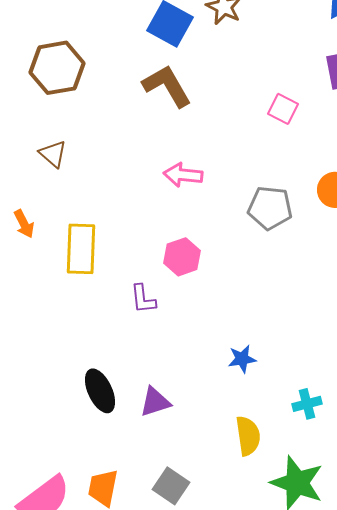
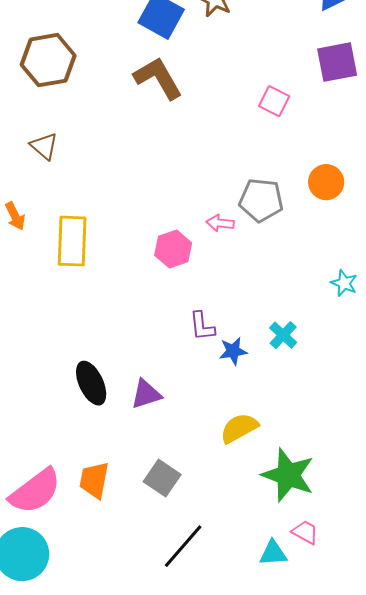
pink arrow: (183, 175) -> (220, 223), moved, size x0.7
purple L-shape: (143, 299) -> (202, 326), moved
cyan cross: (307, 404) -> (283, 335), moved, turned -32
yellow semicircle: (248, 436) -> (239, 428), turned -111

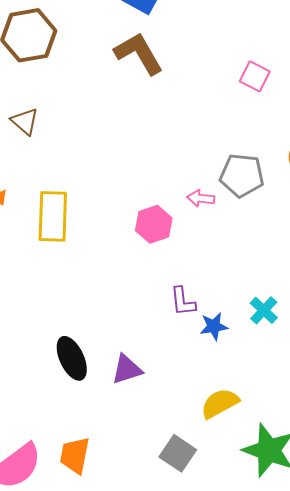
gray square: (162, 478) -> (178, 453), moved

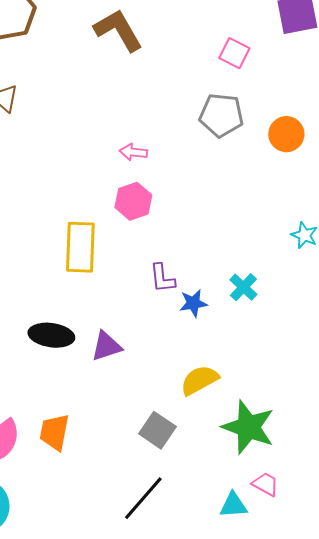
gray pentagon: (242, 175) -> (221, 115), moved
pink arrow: (201, 198) -> (133, 152), moved
yellow rectangle: (53, 216) -> (80, 247), moved
black ellipse: (72, 358) -> (51, 335), turned -57

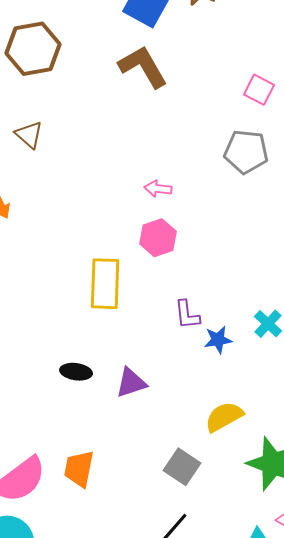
black ellipse: (51, 335) -> (76, 372), size x0.7

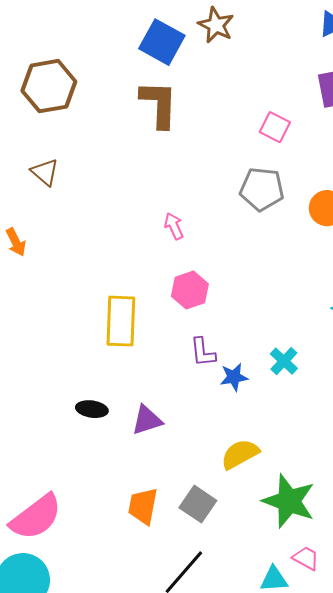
brown L-shape: (143, 67) -> (159, 104), turned 32
pink arrow: (158, 189) -> (174, 226), turned 60
pink hexagon: (158, 238) -> (190, 290), moved
orange trapezoid: (79, 469) -> (143, 506), moved

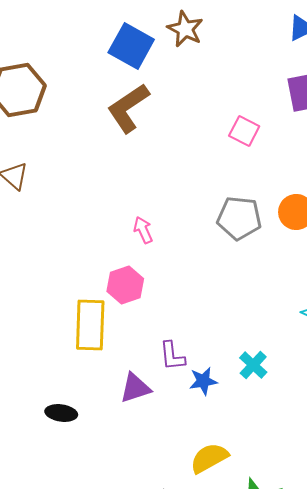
brown L-shape: (159, 104) -> (128, 108), turned -126
gray pentagon: (262, 189) -> (239, 218), moved
pink hexagon: (190, 290) -> (125, 285), moved
purple triangle: (147, 420) -> (135, 388), moved

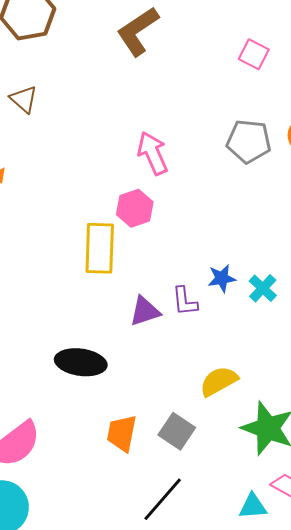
pink arrow: (143, 230) -> (153, 153), size x1.6
purple L-shape: (172, 356) -> (185, 301), moved
blue star: (203, 381) -> (222, 278), moved
black ellipse: (61, 413) -> (81, 362), moved, size x1.6

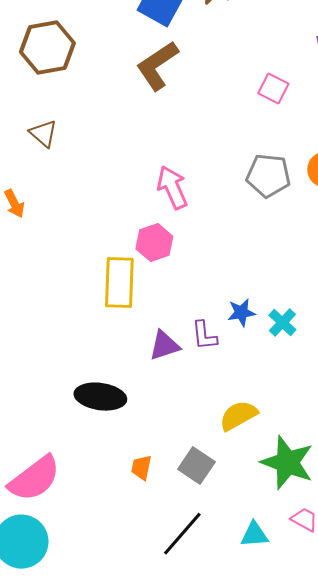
orange trapezoid: (122, 433) -> (141, 468), size x0.7
cyan triangle: (253, 506) -> (254, 535), moved

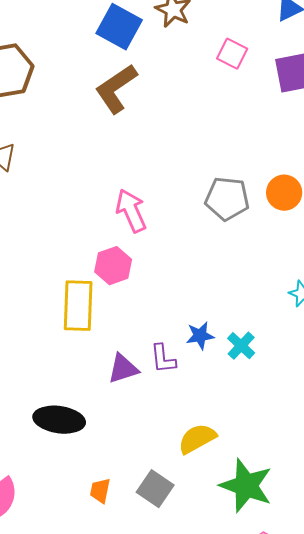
pink square: (273, 89) -> (232, 54), moved

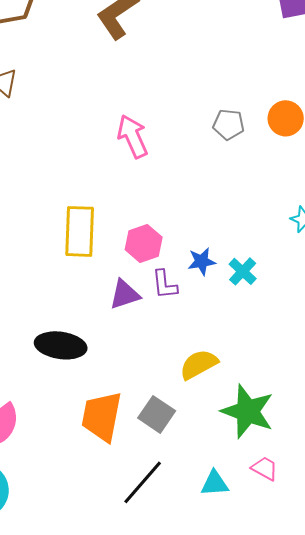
gray pentagon: (227, 199) -> (229, 124), size x0.7
pink hexagon: (113, 266) -> (144, 243), moved
orange trapezoid: (100, 491) -> (102, 416), size x2.0

